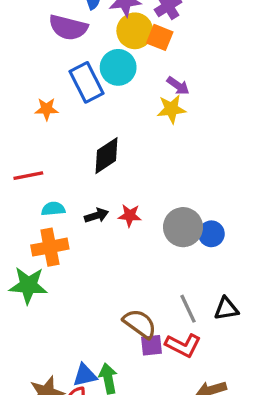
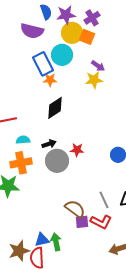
orange star: (47, 109) -> (50, 80), moved
red star: (130, 215) -> (77, 150), moved
gray circle: (183, 227) -> (57, 161), moved

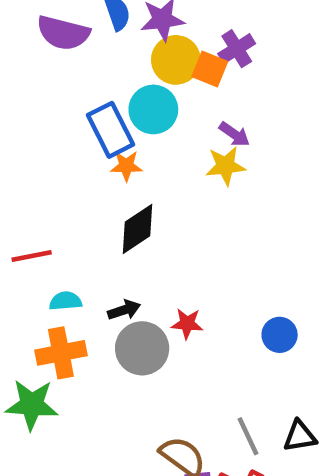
purple cross: (92, 18) -> (237, 49), moved
purple semicircle: (32, 31) -> (63, 33), moved

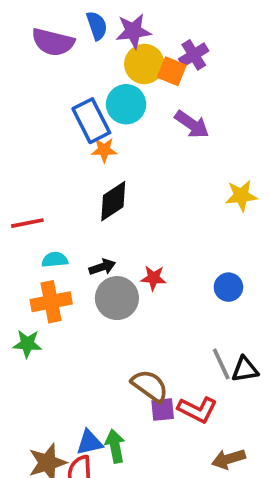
purple arrow: (234, 134) -> (192, 124), size x1.4
yellow star: (225, 166) -> (241, 196), moved
green star: (32, 405) -> (27, 344), size x0.7
gray line: (248, 436) -> (221, 364), moved

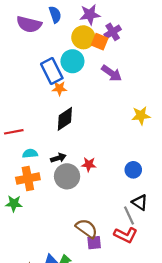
purple star: (133, 31) -> (90, 15), moved
black triangle: (245, 369) -> (140, 202), moved, turned 42
red L-shape: (197, 410) -> (126, 235), moved

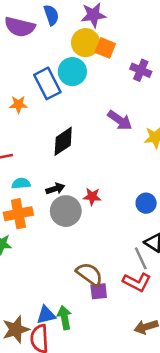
purple cross: (113, 32) -> (141, 70), moved, turned -35
purple arrow: (112, 73) -> (120, 120), moved
orange star: (59, 88) -> (18, 104), moved

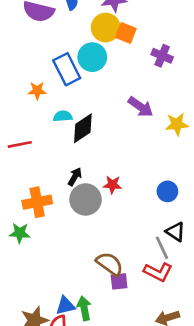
cyan semicircle: (21, 183) -> (63, 116), moved
black arrow: (55, 189) -> (75, 177), turned -42

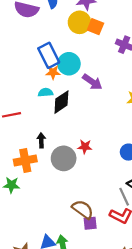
cyan circle: (92, 57) -> (69, 64), moved
orange star: (37, 91) -> (53, 72), moved
purple arrow: (141, 107) -> (92, 82), moved
black arrow: (75, 177) -> (41, 140), moved, turned -32

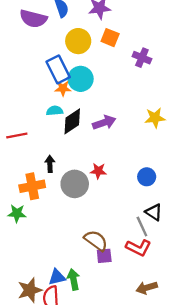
yellow circle: (80, 22) -> (78, 41), moved
purple arrow: (92, 82) -> (104, 123), moved, turned -54

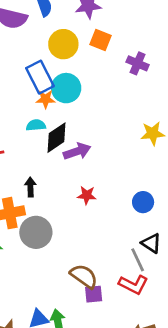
purple arrow: (104, 123) -> (77, 151), moved
gray circle: (75, 184) -> (36, 232), moved

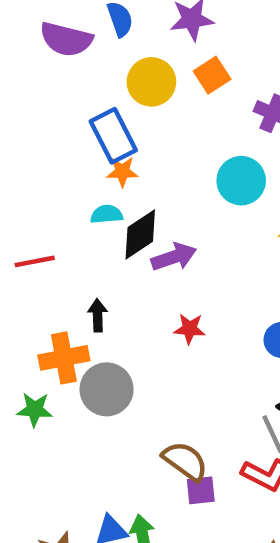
orange square: (100, 40) -> (212, 75), turned 35
cyan circle: (66, 88) -> (241, 181), moved

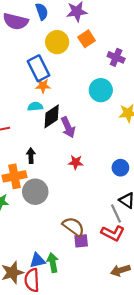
purple arrow: (174, 257) -> (68, 127), turned 85

